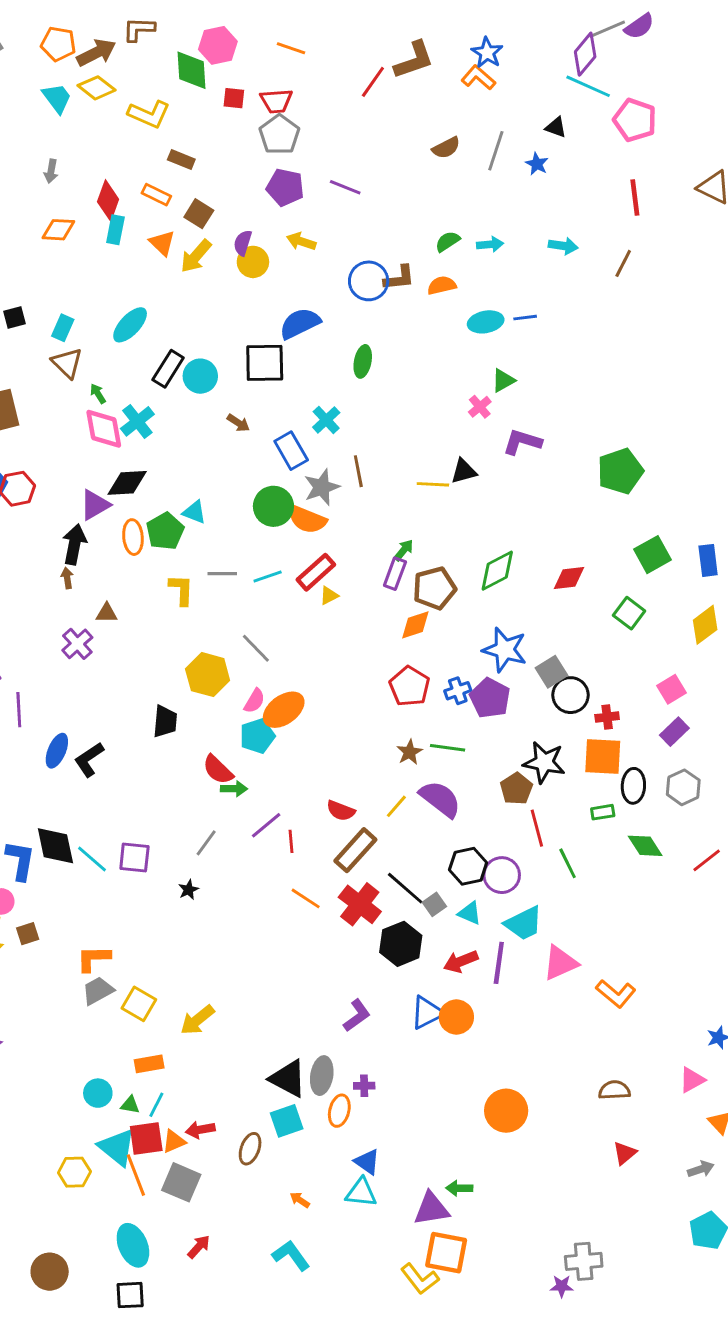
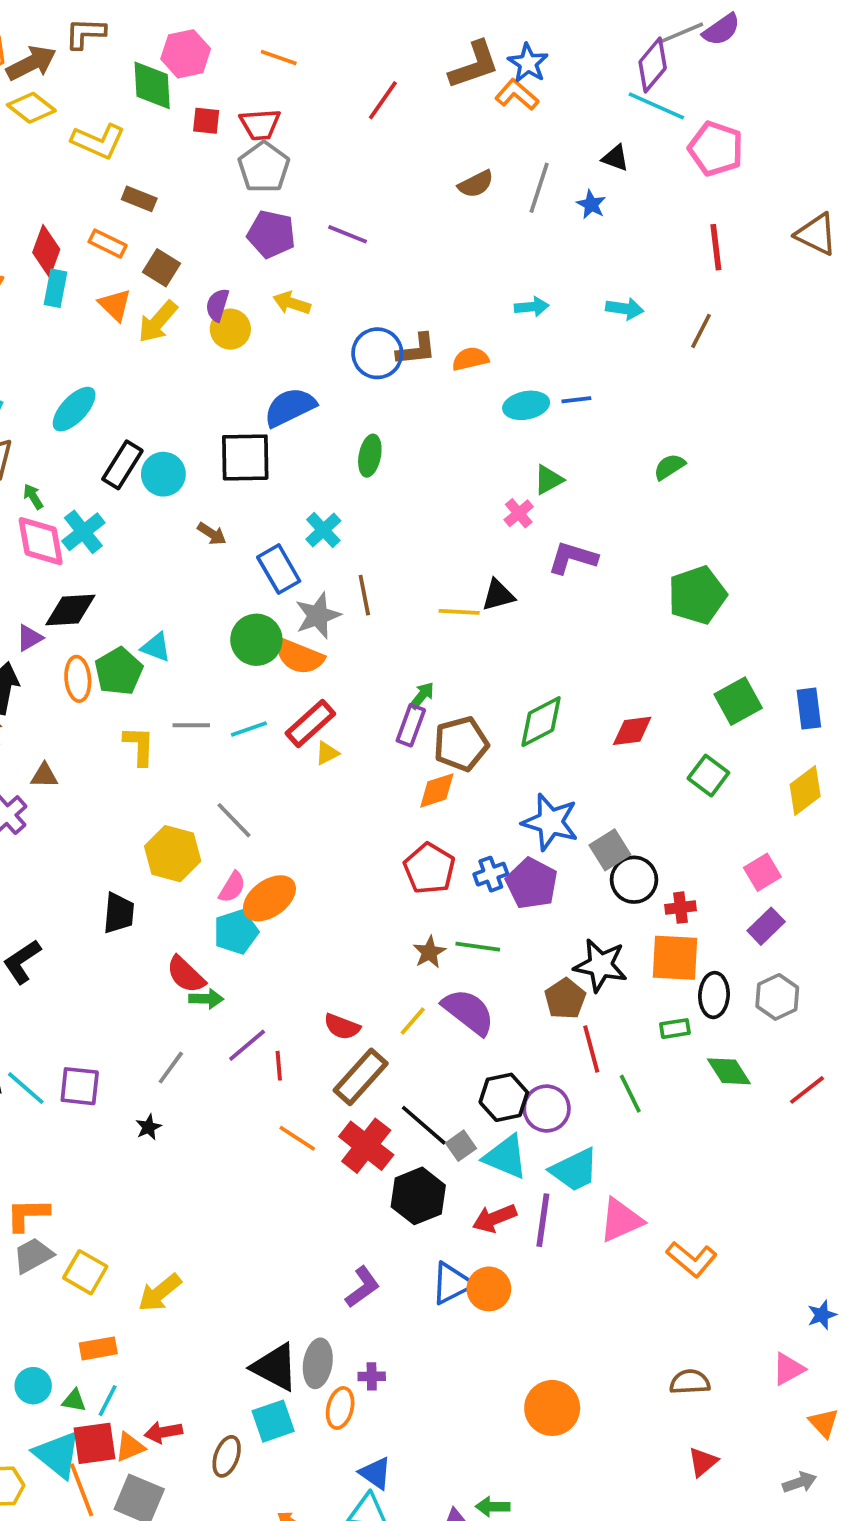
brown L-shape: (414, 60) -> (474, 65), moved
green semicircle: (448, 241) -> (669, 467), moved
purple triangle: (95, 505) -> (29, 638), size x0.7
cyan triangle: (470, 913) -> (506, 1157), size x1.5

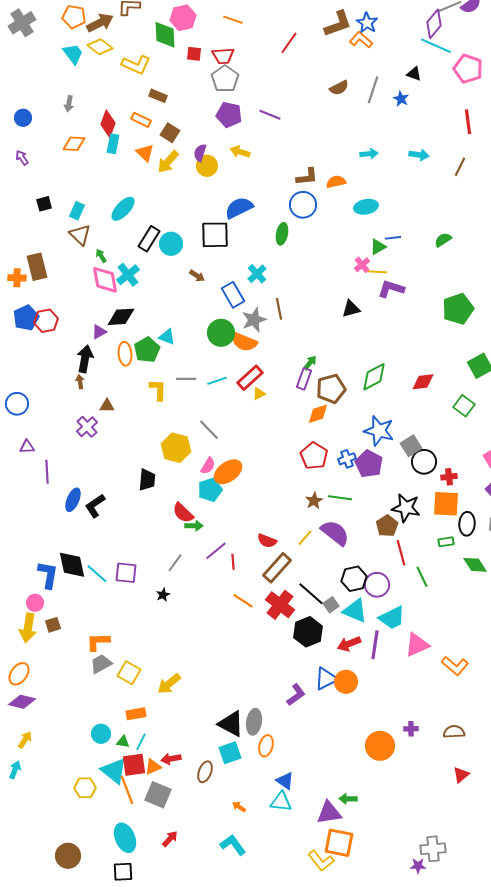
blue circle: (377, 353) -> (303, 205), moved
blue line: (576, 400) -> (393, 238), moved
yellow line: (459, 612) -> (376, 272), moved
purple L-shape: (362, 1287) -> (296, 695), moved
purple cross: (372, 1376) -> (411, 729), moved

